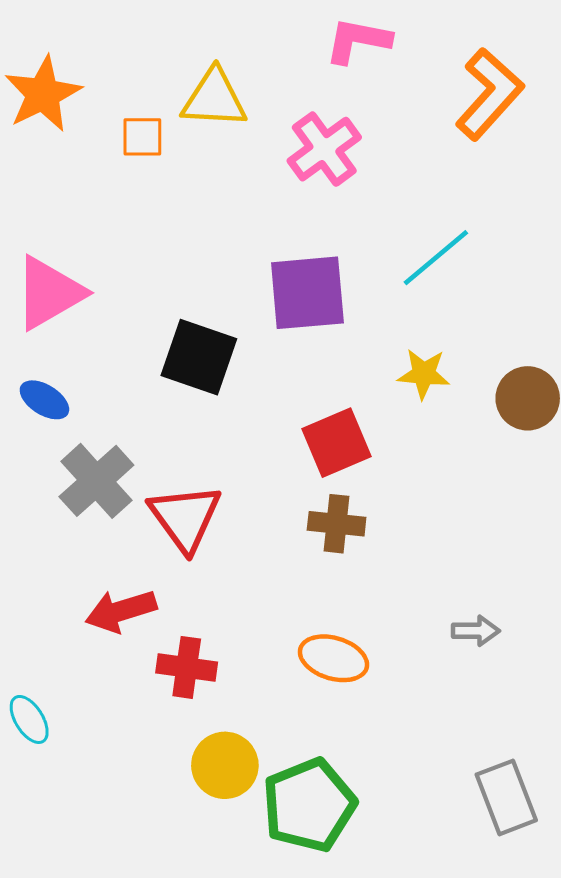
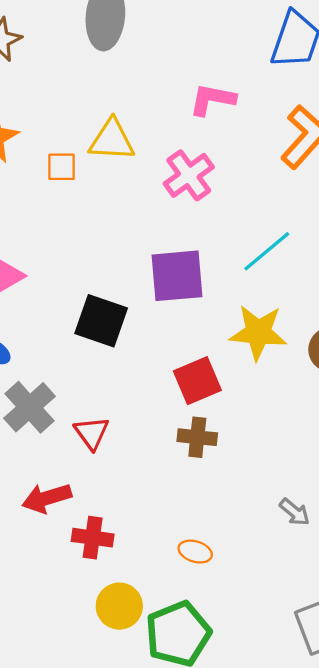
yellow star: (424, 374) -> (258, 332), size x1.6
red triangle: (185, 518) -> (92, 433), size x0.7
gray arrow: (476, 631) -> (295, 512), turned 40
orange ellipse: (333, 658) -> (195, 552), moved, size x0.7

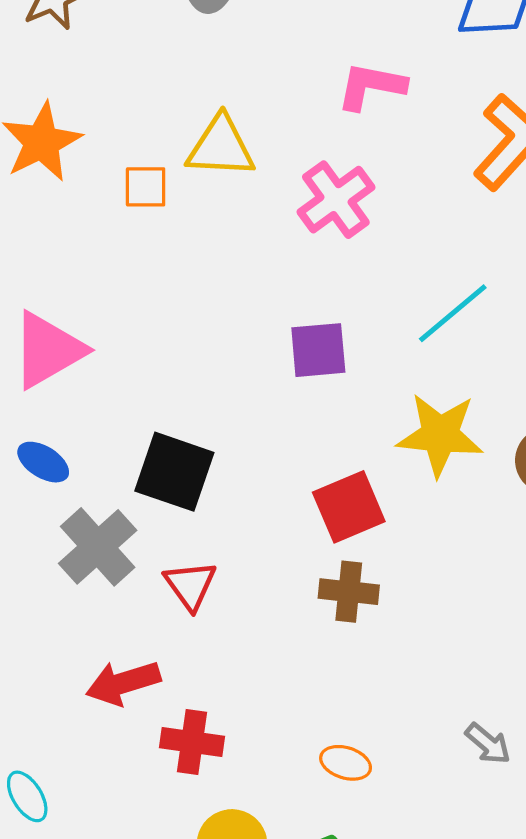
purple square: (177, 276) -> (318, 350), size x0.7
black square: (101, 321) -> (174, 472), moved
gray arrow: (295, 512) -> (488, 744), moved

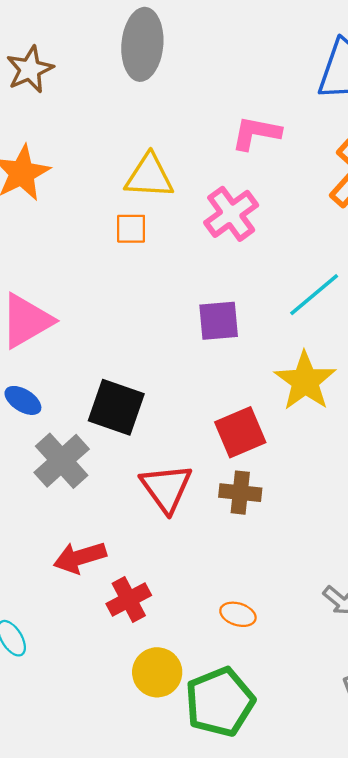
orange square: (146, 187) -> (131, 229), moved
yellow star: (440, 435) -> (305, 381), turned 30
red triangle: (190, 585) -> (166, 488), moved, size x1.4
red cross: (192, 742) -> (129, 600), turned -36

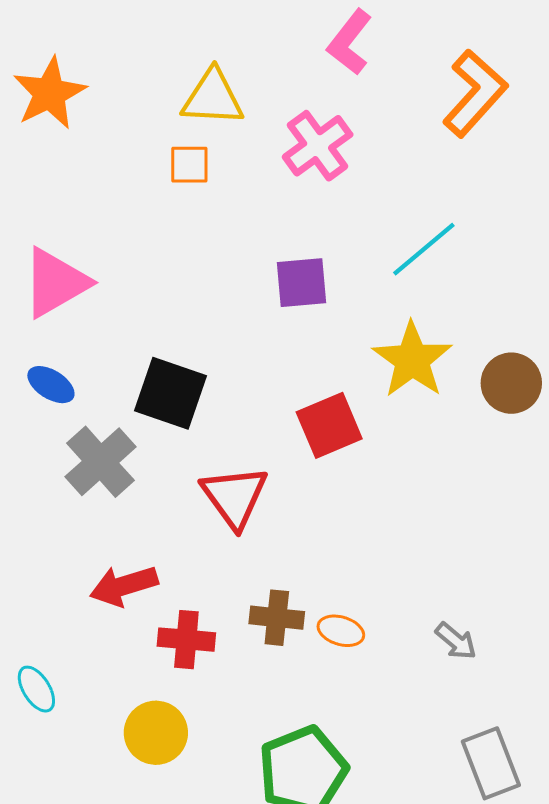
pink L-shape: (256, 133) -> (350, 42), turned -63
brown cross: (240, 493) -> (277, 618), moved
red cross: (129, 600) -> (186, 640), turned 33
orange ellipse: (238, 614) -> (341, 631), moved
yellow circle: (157, 672) -> (156, 733), moved

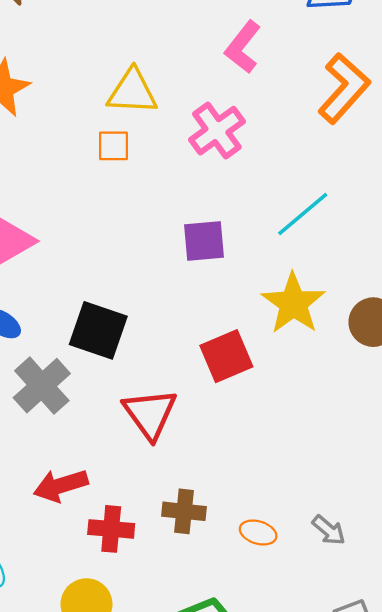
orange ellipse: (341, 631) -> (258, 533), moved

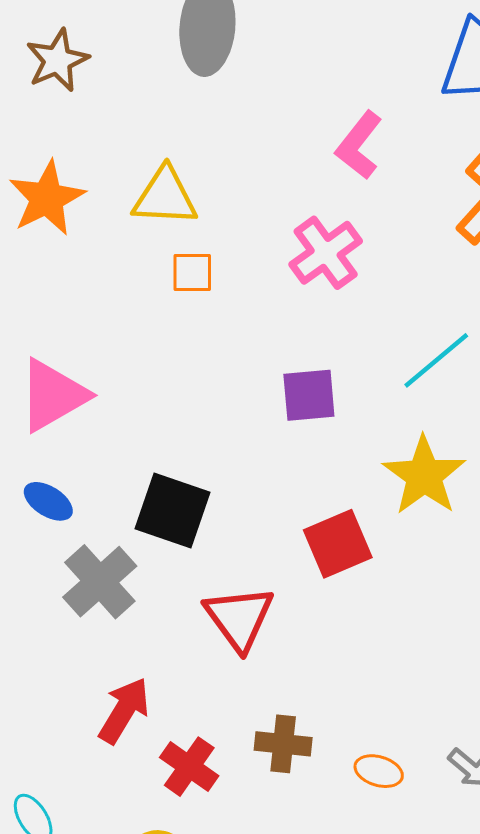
yellow triangle: (132, 92) -> (165, 197), moved
red arrow: (61, 485) -> (124, 710), turned 138
red cross: (111, 529) -> (189, 767), turned 30

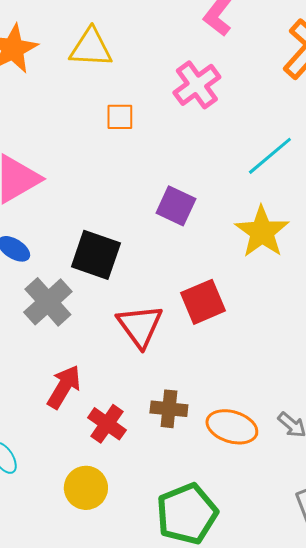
orange square: (192, 273) -> (120, 117), moved
purple square: (309, 395) -> (176, 206), moved, turned 30
red square: (338, 544) -> (203, 302), moved
orange ellipse: (379, 771) -> (232, 427), size x1.6

